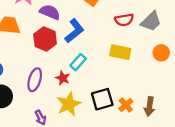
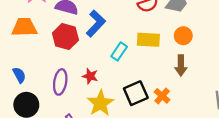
orange circle: (161, 53) -> (183, 36), moved
cyan rectangle: (78, 62) -> (119, 51), moved
brown arrow: (149, 107) -> (181, 65), moved

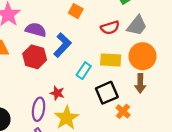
orange circle: (183, 36) -> (143, 56), size x1.6
purple ellipse: (60, 82) -> (39, 109), moved
black square: (136, 93) -> (107, 93), moved

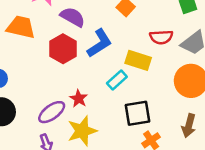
yellow rectangle: (111, 60) -> (138, 60), moved
brown arrow: (140, 83) -> (189, 126), moved
purple ellipse: (39, 109) -> (52, 112), turned 30

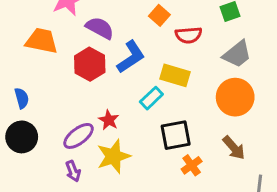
red semicircle: (161, 37) -> (188, 35), moved
brown arrow: (189, 126) -> (234, 148), turned -55

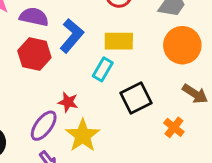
orange cross: (192, 165) -> (174, 127), moved

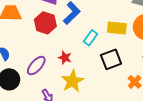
yellow rectangle: (119, 41) -> (117, 28), moved
purple ellipse: (44, 126) -> (36, 66), moved

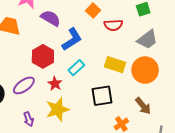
red hexagon: (45, 23) -> (43, 56), moved
cyan rectangle: (91, 38) -> (76, 68), moved

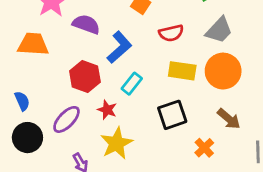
red semicircle: (113, 25) -> (171, 33), moved

